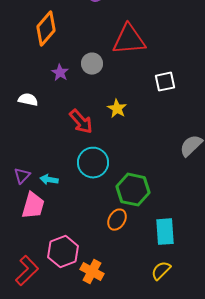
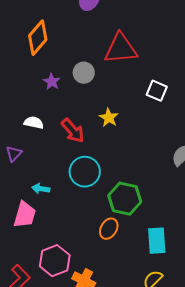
white square: (165, 82) -> (157, 91), turned 35
white semicircle: (28, 100) -> (34, 123), moved
purple triangle: (22, 176) -> (14, 154), moved

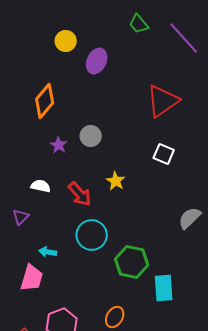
red triangle: (121, 49) -> (163, 101), moved, turned -30
orange ellipse: (109, 229) -> (115, 317), moved
cyan rectangle: (157, 241) -> (164, 288), moved

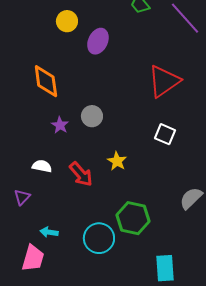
orange diamond: (45, 101) -> (46, 81), turned -48
cyan circle: (92, 235) -> (99, 238), moved
green hexagon: (132, 262) -> (133, 218), moved

